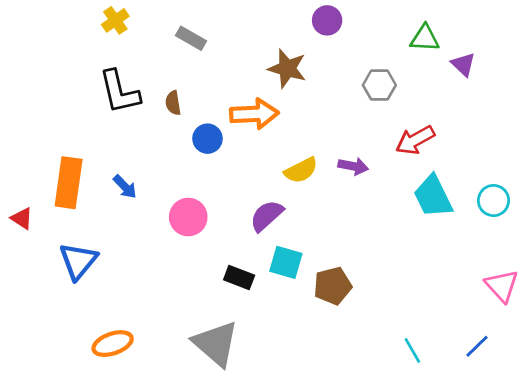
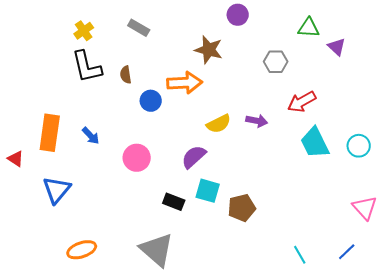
yellow cross: (115, 20) -> (84, 31), moved

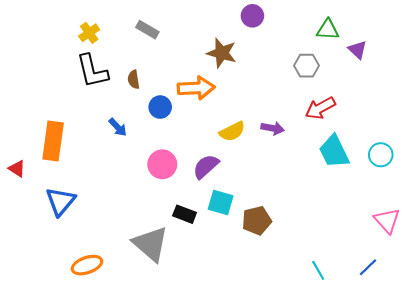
gray hexagon: (276, 62) -> (306, 66), moved
blue arrow: (91, 136) -> (118, 127), moved
pink circle: (137, 158) -> (162, 164), moved
gray triangle: (157, 250) -> (151, 244), moved

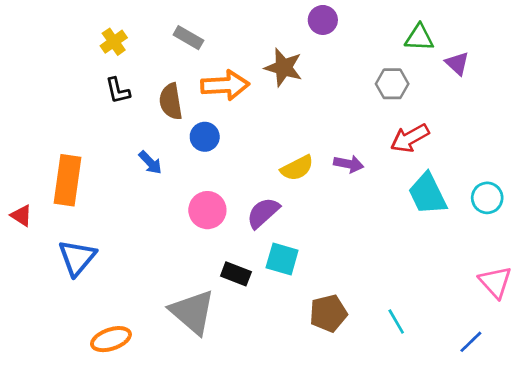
black L-shape: (92, 71) -> (118, 91), size x0.6
brown semicircle: (134, 79) -> (171, 101), size x1.5
orange arrow: (196, 88) -> (225, 85), moved
brown pentagon: (257, 221) -> (328, 313), moved
cyan line: (318, 270) -> (396, 321), moved

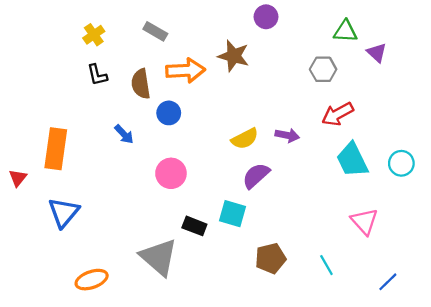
purple semicircle: (263, 213) -> (256, 176), moved
red triangle: (21, 216) -> (18, 178), turned 36
pink triangle: (495, 282) -> (364, 221), moved

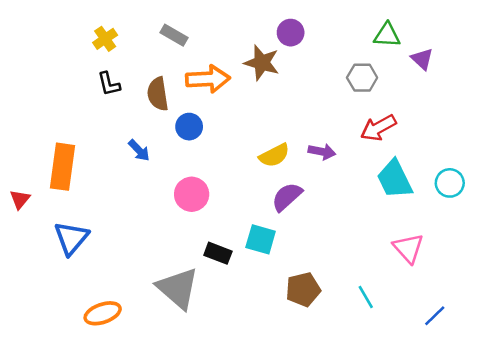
purple circle: (266, 17) -> (291, 33), moved

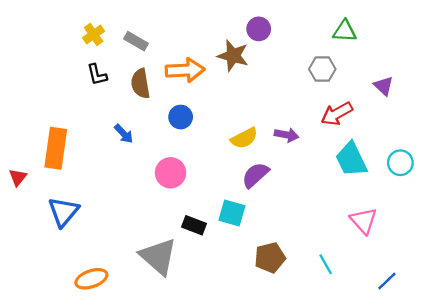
gray rectangle: (174, 35) -> (136, 41), moved
purple triangle: (422, 59) -> (384, 86), moved
blue circle: (189, 127) -> (181, 117), moved

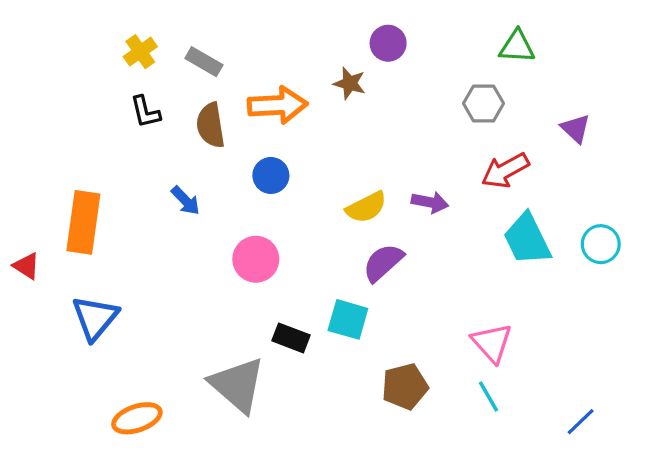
brown star: (233, 56) -> (350, 83), size x0.7
red triangle: (18, 177) -> (26, 266), turned -36
pink triangle: (364, 221) -> (492, 343), moved

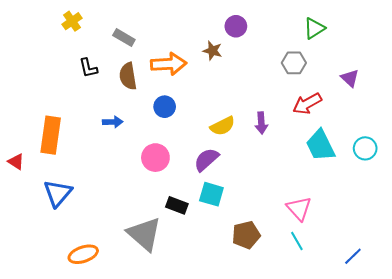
green triangle: (517, 47) -> (314, 28), turned -35
yellow cross: (140, 52) -> (72, 21), moved
blue arrow: (185, 201) -> (113, 122), turned -48
purple arrow: (430, 202) -> (261, 123), turned 75
purple semicircle: (383, 263) -> (206, 160), moved

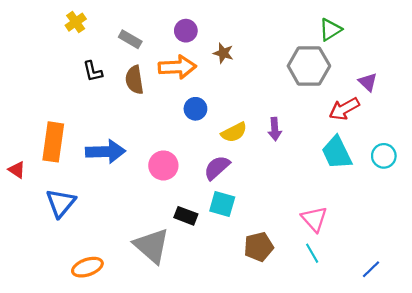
purple circle: (236, 26) -> (186, 31), moved
gray hexagon: (294, 63) -> (309, 66), size x1.6
red arrow: (307, 104) -> (344, 109), moved
blue circle: (165, 107) -> (195, 109), moved
blue arrow: (113, 122) -> (106, 152), moved, size x1.8

